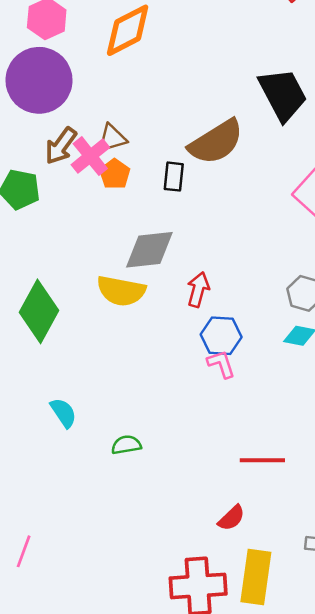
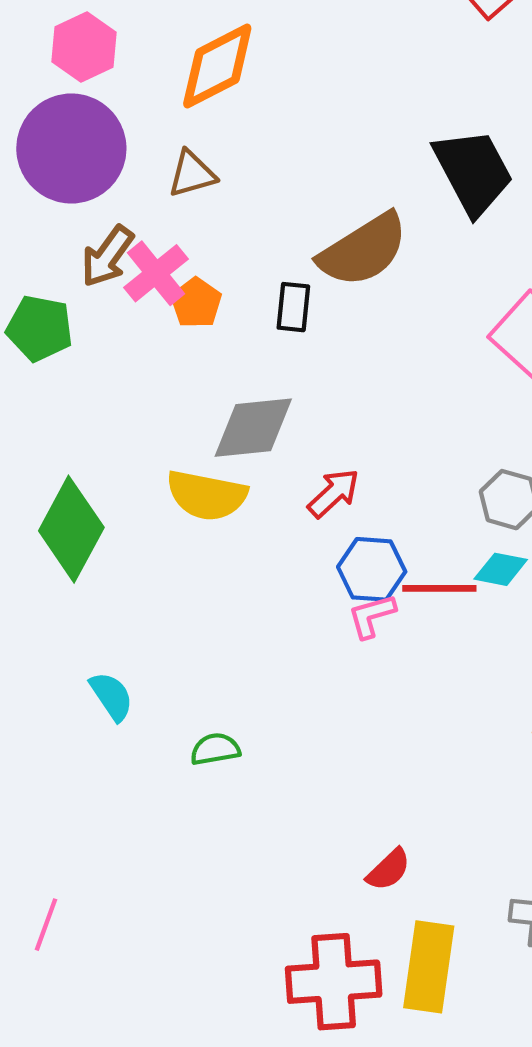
brown triangle: (112, 138) -> (192, 174), moved
red arrow: (198, 290) -> (334, 493), turned 32
pink L-shape: (221, 364) -> (372, 616), turned -88
red line: (262, 460) -> (439, 588), moved

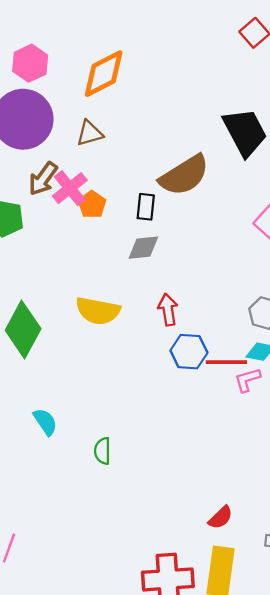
gray diamond: (253, 428) -> (143, 248), moved, size x0.7
red arrow: (334, 493) -> (168, 310), turned -56
pink L-shape: (372, 616) -> (247, 380), moved
green semicircle: (215, 749) -> (103, 451), turned -80
red semicircle: (389, 870) -> (220, 518), moved

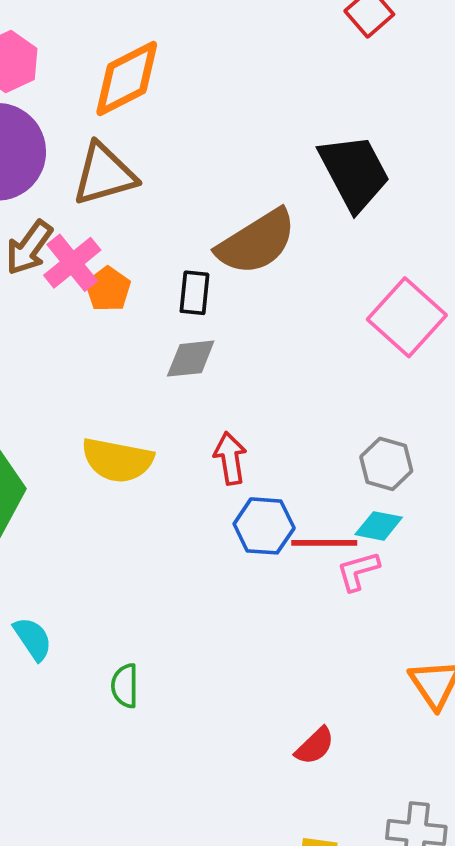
brown triangle: (90, 133) -> (104, 174), size x1.5
red semicircle: (220, 518) -> (315, 746), moved

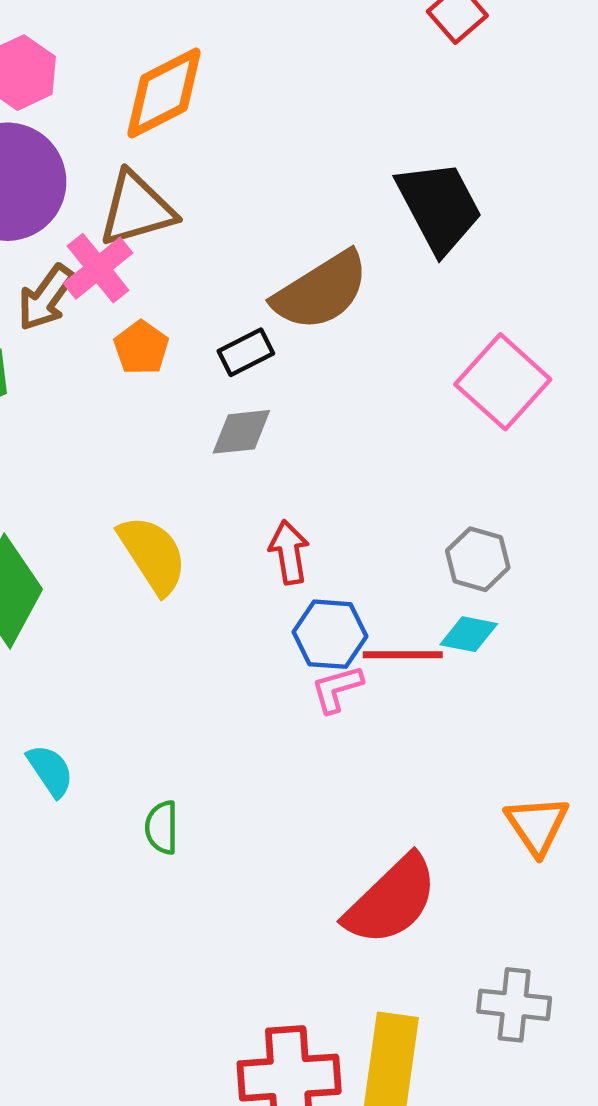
pink cross: (72, 263) -> (98, 268), moved
black rectangle: (194, 293) -> (246, 352), turned 57
yellow semicircle: (117, 460) -> (153, 555), turned -134
pink L-shape: (358, 571) -> (337, 689), moved
red semicircle: (315, 746) -> (391, 900), size x2.0

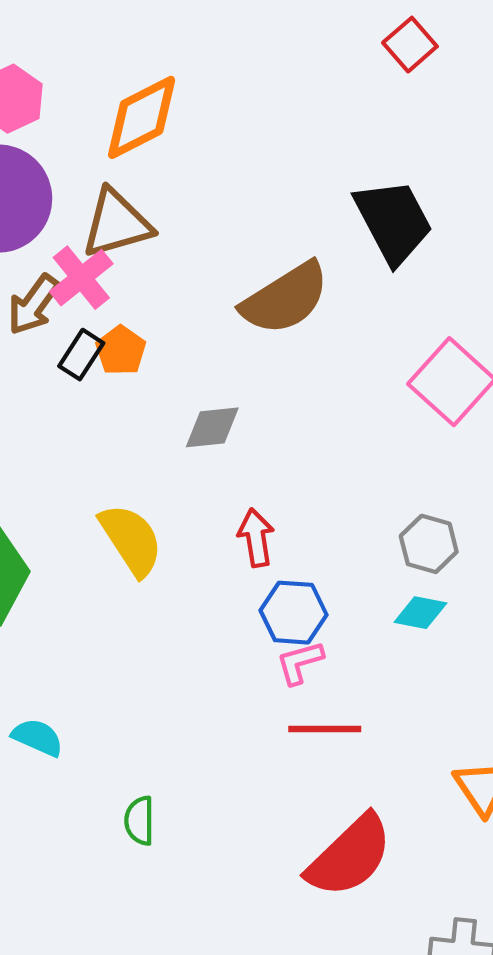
black rectangle: (246, 352) -> (81, 355), moved, turned -30
red line: (403, 655) -> (325, 729), moved
cyan semicircle: (50, 771) -> (38, 737), turned -32
green semicircle: (162, 827) -> (139, 821), moved

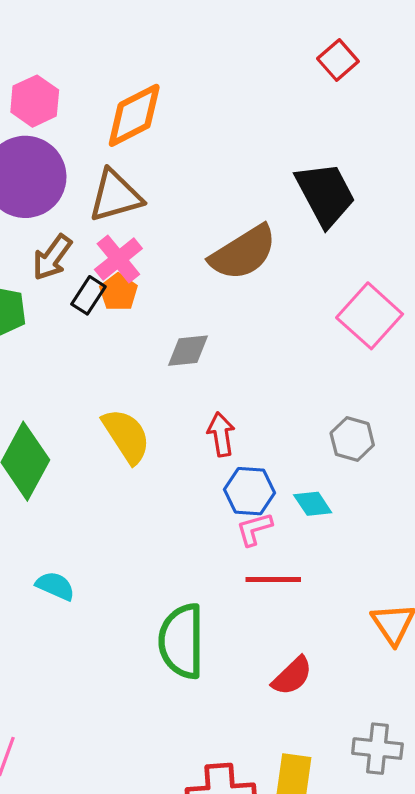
pink cross: (81, 278) -> (118, 259), moved
cyan diamond: (420, 613) -> (313, 504), moved, turned 45
green semicircle: (139, 821) -> (182, 641), moved, size x2.0
red semicircle: (350, 856) -> (292, 676), size x0.6

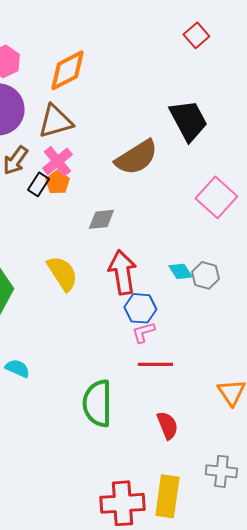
red arrow: (221, 434) -> (122, 272), size x1.6
cyan diamond: (313, 504) -> (180, 271), moved
red semicircle: (292, 676) -> (167, 425), turned -68

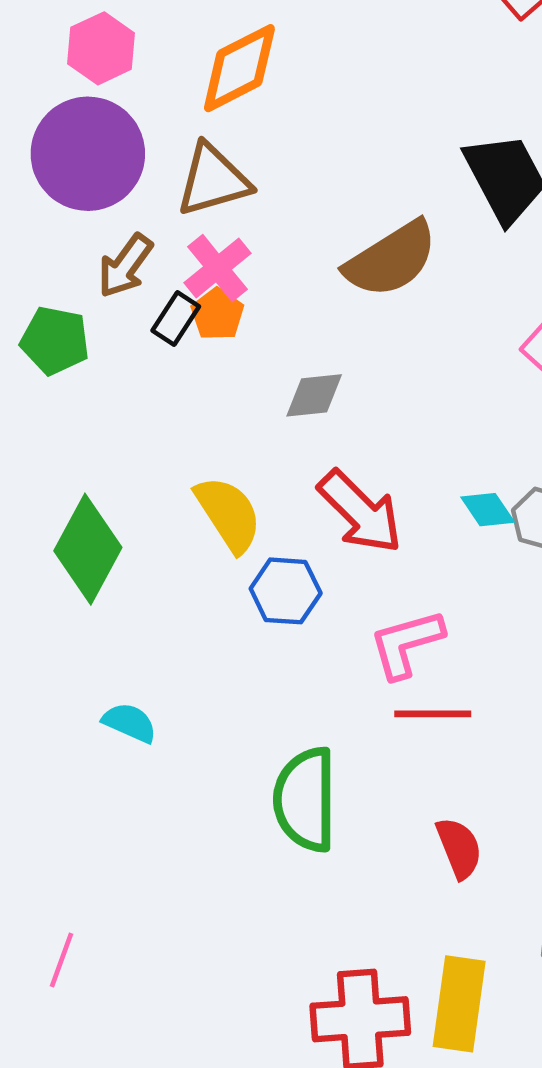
red arrow: (122, 272) -> (360, 512), turned 144
blue hexagon: (140, 308) -> (286, 591), moved
pink L-shape: (143, 332) -> (406, 644), size x1.5

